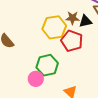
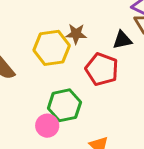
brown star: (72, 18) -> (76, 34), moved
yellow hexagon: (54, 27) -> (52, 48), moved

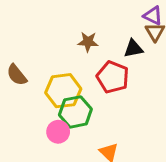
yellow hexagon: (52, 48) -> (63, 91), moved

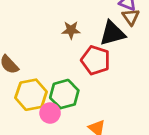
black triangle: (133, 49) -> (112, 33), size x1.5
yellow hexagon: (63, 91) -> (31, 95), moved

